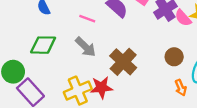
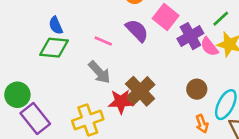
green diamond: (43, 45) -> (54, 48), moved
red star: (101, 87) -> (121, 102), moved

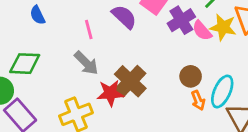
pink line: (103, 41) -> (89, 29), turned 54
green diamond: (54, 48) -> (25, 64), moved
orange arrow: (202, 124) -> (198, 100), moved

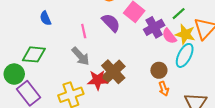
cyan ellipse: (222, 91) -> (185, 55), moved

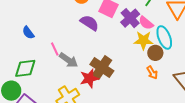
pink line: (84, 31) -> (55, 49), moved
yellow star: (185, 34) -> (143, 40), moved
cyan ellipse: (185, 55) -> (164, 37), turned -35
brown circle: (159, 70) -> (155, 53), moved

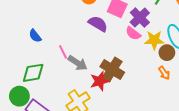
pink semicircle: (146, 23) -> (133, 33), moved

